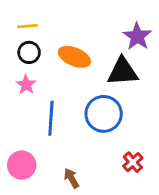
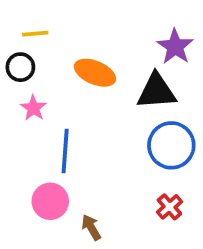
black circle: (29, 52) -> (20, 67), moved
blue circle: (104, 114) -> (171, 145), moved
pink circle: (22, 165) -> (50, 201), moved

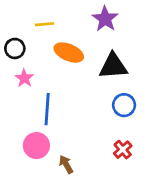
yellow line: (35, 34) -> (44, 24), moved
purple star: (175, 47) -> (105, 19), moved
blue circle: (171, 145) -> (124, 105), size x0.7

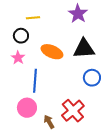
black circle: (15, 48) -> (21, 36), moved
orange ellipse: (69, 53) -> (52, 52), moved
red cross: (123, 150) -> (73, 111), moved, size x1.6

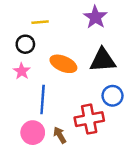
red cross: (73, 111) -> (89, 119), moved, turned 30
brown arrow: (49, 122) -> (60, 135), moved

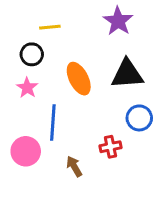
orange ellipse: (63, 64) -> (79, 79), turned 40
red cross: (89, 119) -> (110, 147), size x0.6
pink circle: (33, 133) -> (26, 151), moved

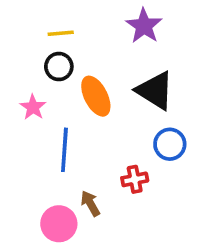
black circle: (32, 54) -> (59, 67), moved
black triangle: (127, 74) -> (155, 91), turned 36
pink circle: (26, 151) -> (59, 224), moved

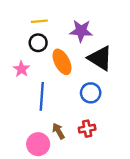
purple star: (144, 26) -> (81, 31), moved, turned -30
blue circle: (170, 144) -> (91, 93), moved
red cross: (135, 179) -> (87, 129), moved

